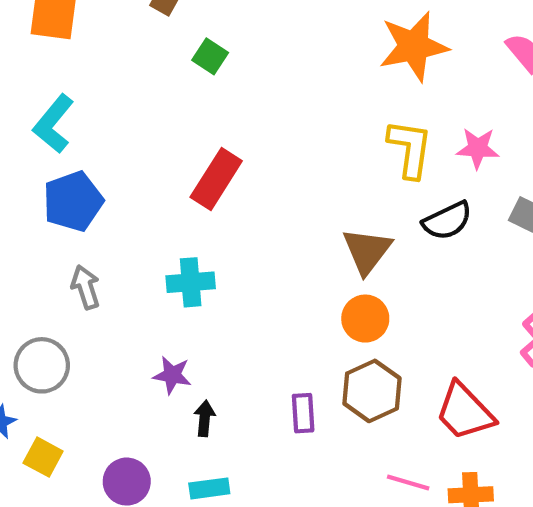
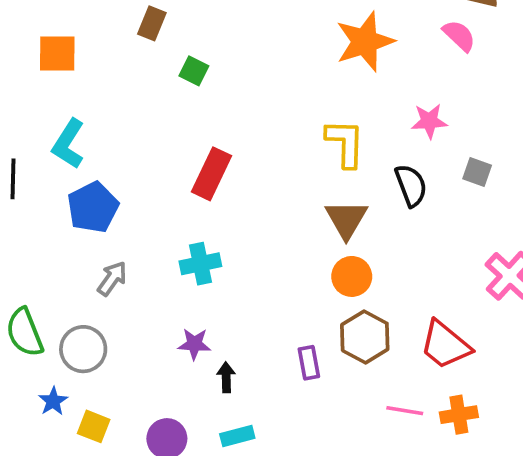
yellow L-shape: (410, 149) -> (345, 143), moved
black semicircle: (447, 221) -> (411, 185), turned -78
gray arrow: (86, 287) -> (112, 279), turned 60

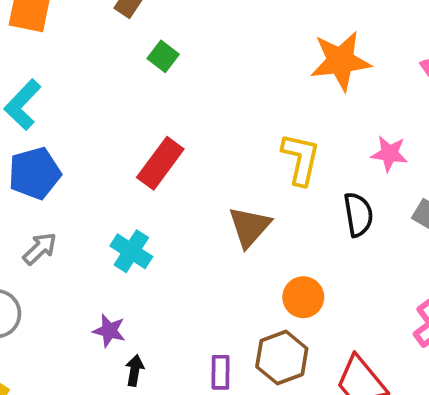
brown triangle: (346, 219) -> (249, 227), moved
cyan cross: (200, 264) -> (131, 251), turned 33
orange circle: (352, 276) -> (303, 297), moved

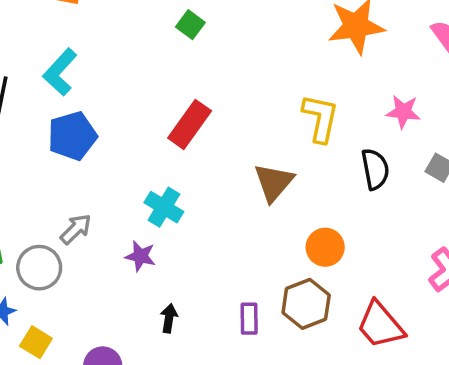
gray arrow: (40, 249) -> (76, 229), moved
purple star: (109, 331) -> (140, 256), moved

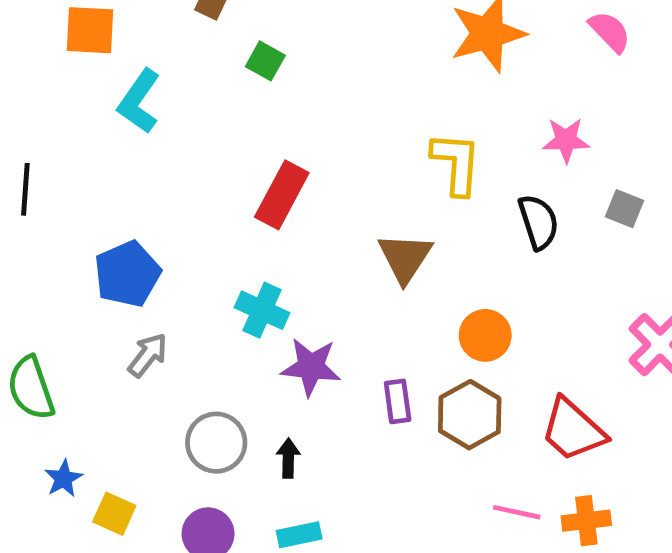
cyan L-shape: (60, 72) -> (139, 101), moved
blue pentagon: (72, 136) -> (127, 274), moved
purple star: (140, 256) -> (311, 367), moved, size x1.4
gray circle: (39, 268) -> (216, 443), moved
purple rectangle: (249, 319) -> (398, 401), moved

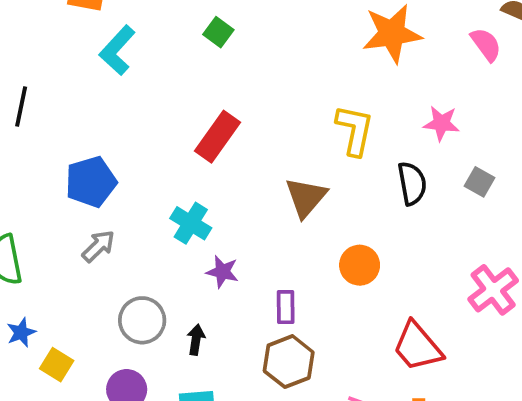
purple star: (311, 367) -> (222, 272), size x0.7
brown hexagon: (470, 415) -> (289, 362), moved

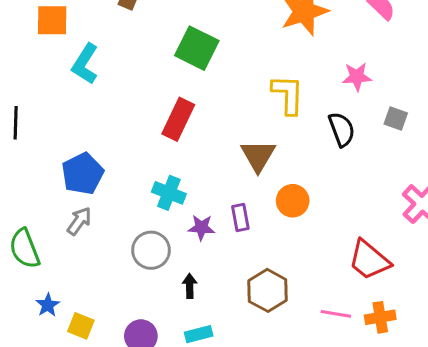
green square: (218, 32) -> (197, 48), moved, size x1.8
gray arrow: (98, 246) -> (79, 221), moved
orange circle: (360, 265) -> (293, 201), moved
purple rectangle: (286, 307) -> (240, 218), moved
gray circle: (142, 320) -> (151, 250), moved

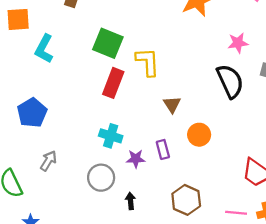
green square: (197, 48) -> (108, 43), moved
yellow L-shape: (288, 94) -> (148, 62), moved
black semicircle: (342, 129) -> (230, 81), size x1.4
brown triangle: (258, 156) -> (172, 104), size x0.7
blue pentagon: (83, 174) -> (32, 113), moved

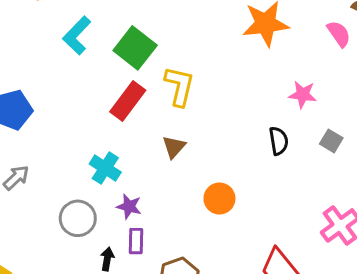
cyan L-shape: (44, 49) -> (77, 35), moved
black semicircle: (230, 81) -> (279, 141), size x0.6
brown triangle: (172, 104) -> (174, 147), moved
purple rectangle: (163, 149) -> (136, 241), moved

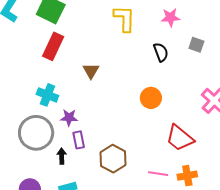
yellow L-shape: (179, 86) -> (124, 19), moved
orange circle: (219, 199) -> (151, 98), moved
gray circle: (78, 218) -> (36, 133), size x1.4

